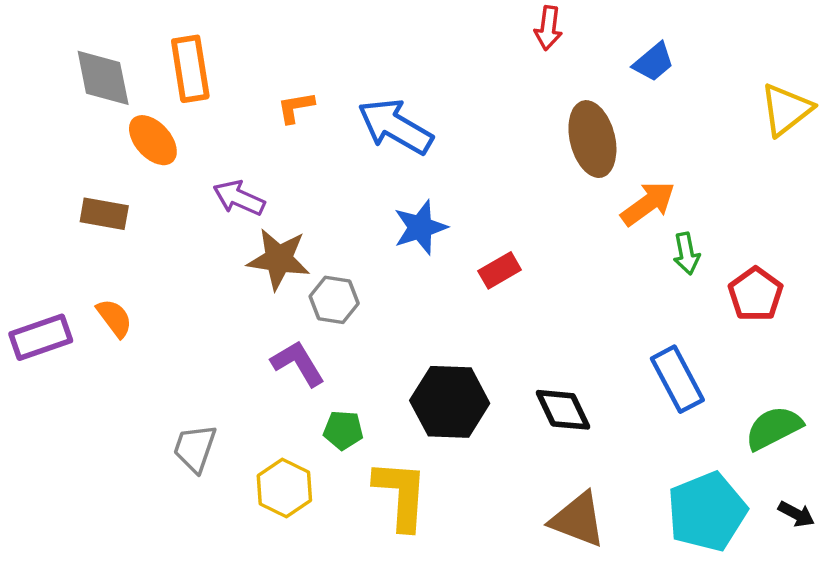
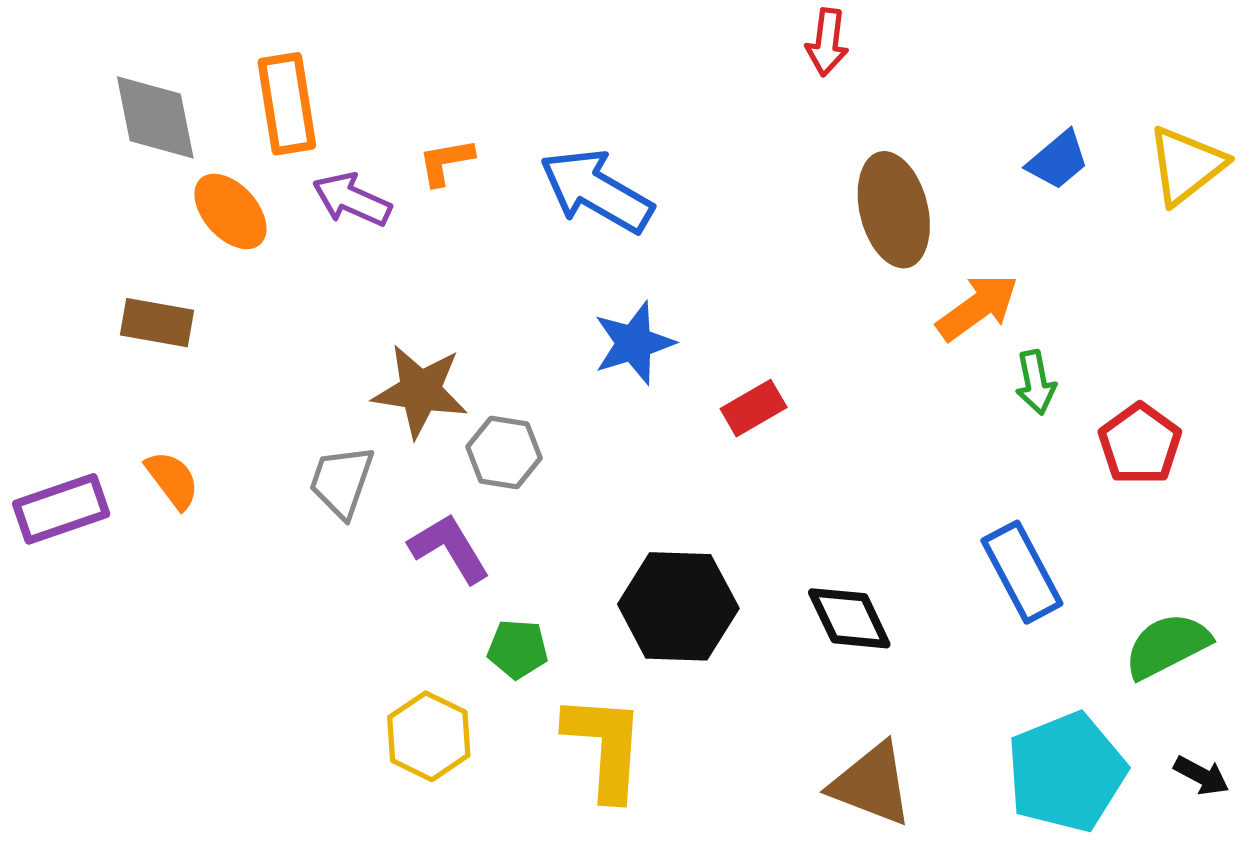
blue trapezoid: (654, 62) -> (1058, 160), moved
purple arrow: (239, 198) -> (352, 199), moved
gray trapezoid: (195, 448) -> (342, 482), moved

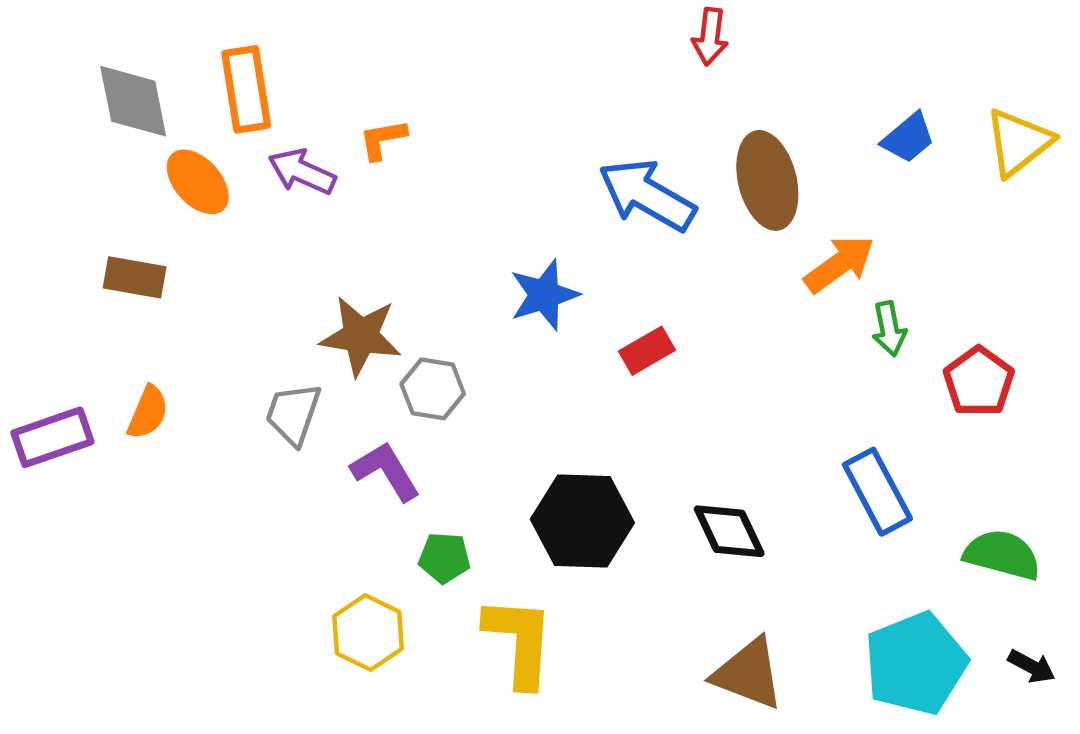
blue arrow: (596, 191) -> (647, 195), moved
orange semicircle: (172, 480) -> (148, 412), turned 60
green semicircle: (1167, 646) -> (1002, 555), turned 42

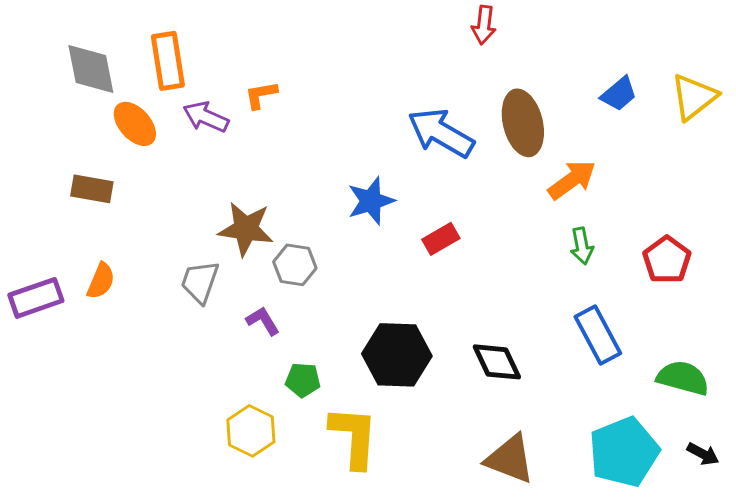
green arrow: (889, 329) -> (582, 246), moved
purple L-shape: (386, 471) -> (263, 321), size x0.7

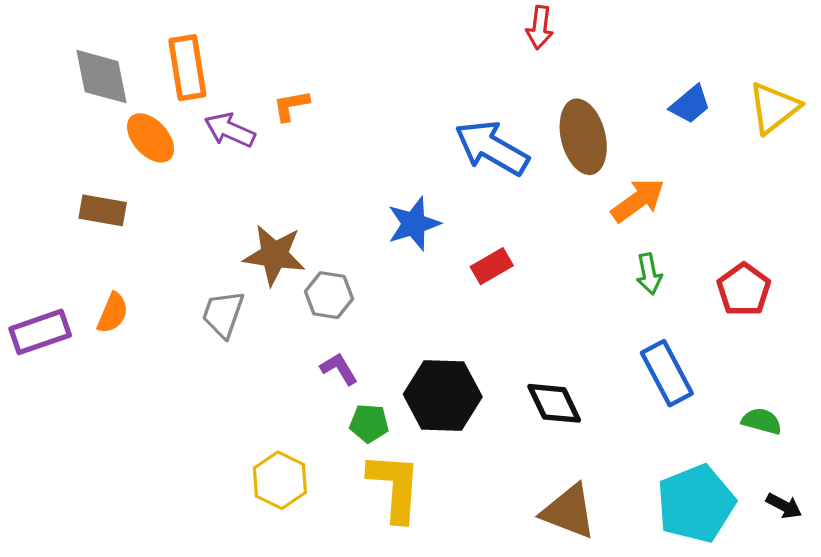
purple L-shape: (263, 321) -> (339, 369), moved
green semicircle: (683, 378) -> (762, 421), size x0.7
green pentagon: (303, 380) -> (369, 423), moved

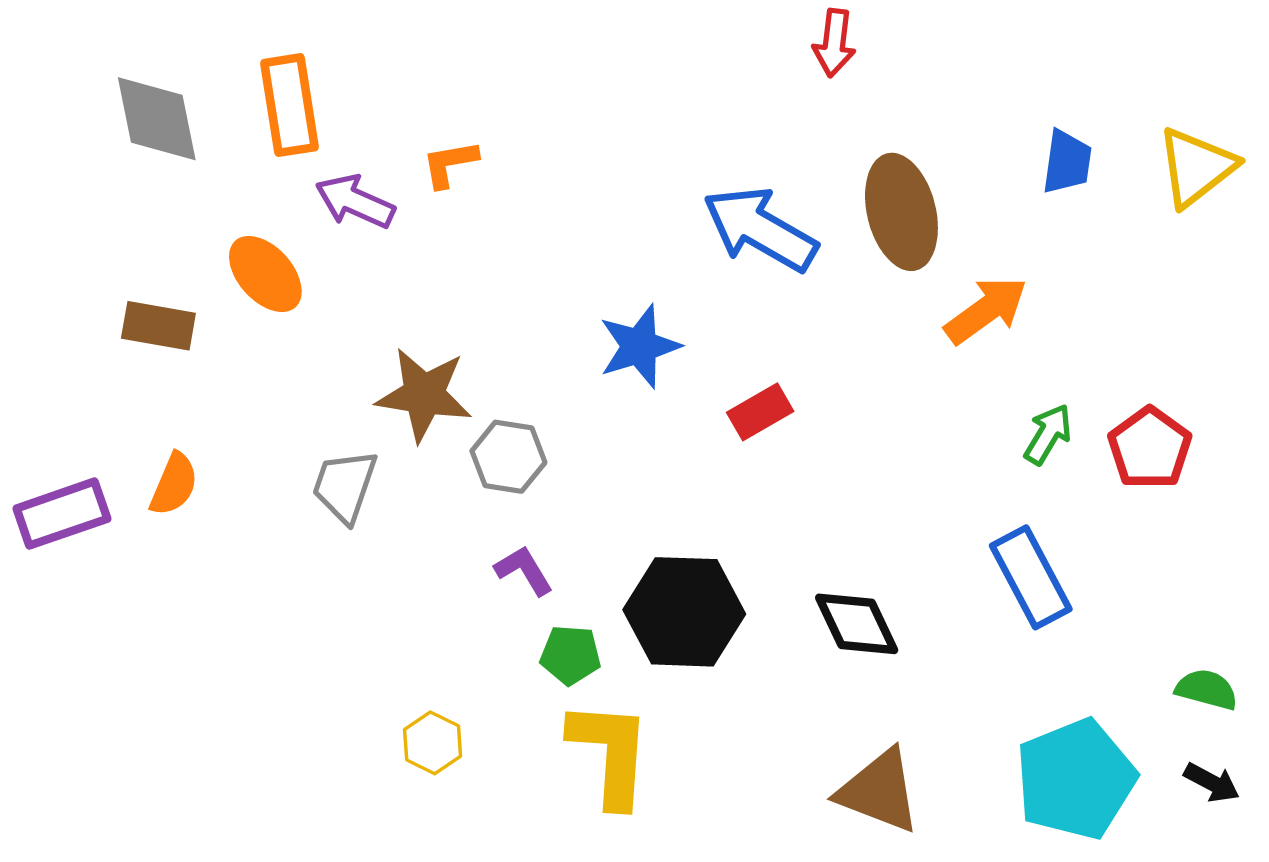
blue trapezoid: (690, 104) -> (1067, 162), turned -42
orange ellipse: (151, 138) -> (265, 274), moved
green arrow: (649, 274) -> (1048, 434), moved, turned -138
green semicircle: (762, 421) -> (1207, 689), moved
yellow hexagon: (280, 480) -> (433, 743), size x0.7

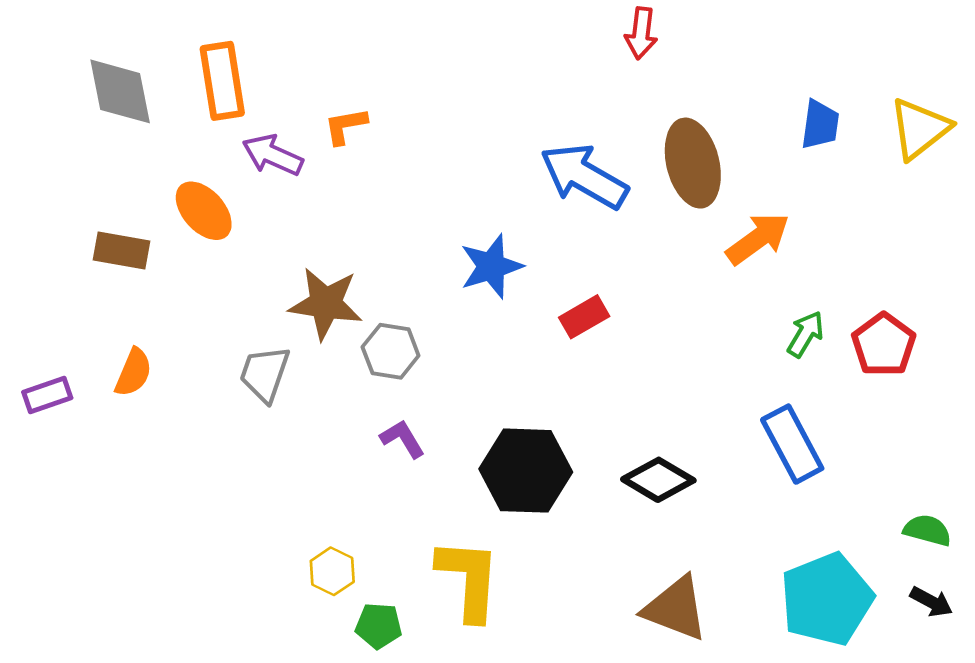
purple rectangle: (62, 514) -> (47, 395), size x0.7
black diamond: (857, 624) -> (658, 480), turned -34
green pentagon: (570, 655) -> (379, 626), moved

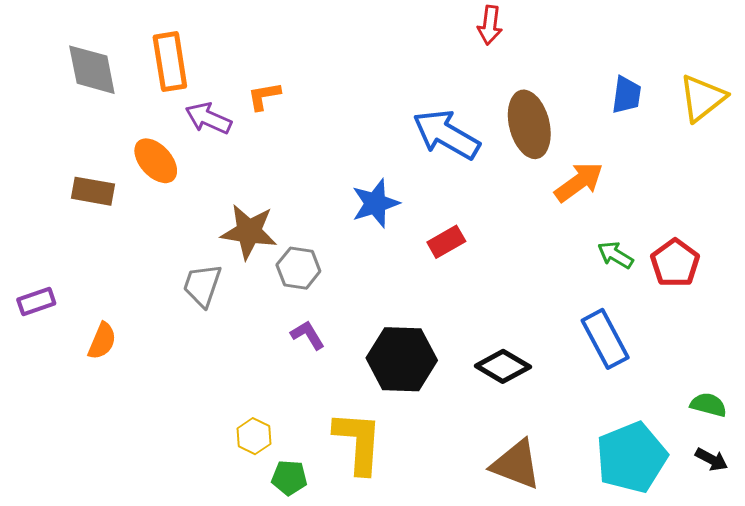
green arrow: (805, 334) -> (615, 255), turned -90
orange semicircle: (133, 372) -> (102, 341), moved

